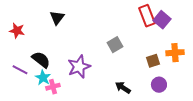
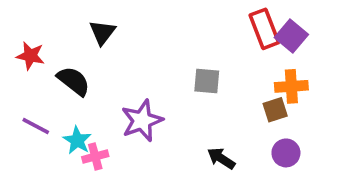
gray square: (115, 45) -> (207, 81), turned 35
orange cross: (175, 53) -> (291, 86), moved
black semicircle: (41, 60) -> (74, 81), moved

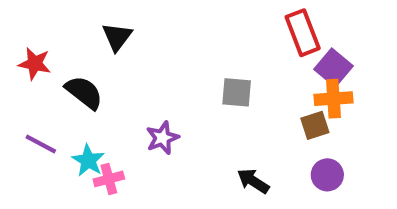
purple square: (291, 36) -> (333, 68), moved
purple star: (142, 121) -> (162, 138), size x0.7

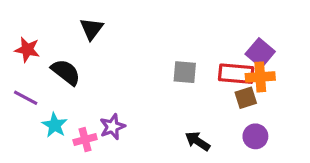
red rectangle: (303, 33) -> (236, 74), moved, turned -64
purple star: (162, 138) -> (112, 127), moved
purple line: (41, 144) -> (26, 98), moved
cyan star: (88, 160) -> (55, 125), moved

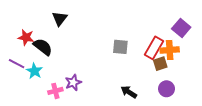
red star: (27, 50) -> (26, 37), moved
purple square: (260, 53) -> (181, 28), moved
red rectangle: (236, 74) -> (154, 48), turned -65
cyan star: (55, 125) -> (34, 71), moved

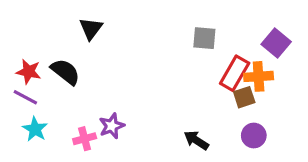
red star: (26, 37) -> (29, 72), moved
gray square: (120, 47) -> (204, 38), moved
cyan star: (34, 71) -> (35, 129), moved

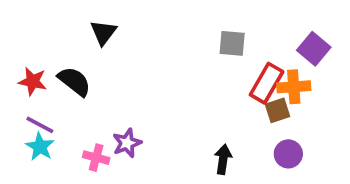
purple line: (25, 97) -> (40, 125), moved
pink cross: (85, 139) -> (96, 158), turned 30
black arrow: (196, 140) -> (223, 159), turned 65

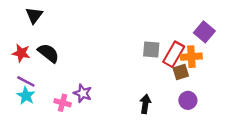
black triangle: (103, 32) -> (34, 15), moved
gray square: (232, 43) -> (151, 50), moved
purple star: (127, 143) -> (83, 93), turned -30

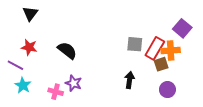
red star: (21, 53) -> (29, 47), moved
black semicircle: (48, 53) -> (67, 50), moved
purple line: (26, 81) -> (15, 65), moved
black arrow: (145, 104) -> (129, 80), moved

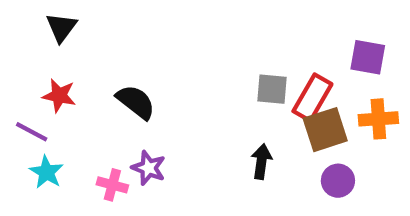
purple square: (182, 28) -> (368, 57), turned -30
orange cross: (171, 50) -> (378, 119), moved
brown square: (161, 64) -> (325, 130), size x1.5

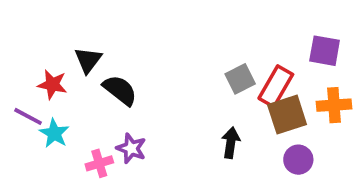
black triangle: (61, 27) -> (88, 60), moved
gray square: (272, 89) -> (240, 79), turned -32
cyan star: (46, 172) -> (54, 133), moved
pink cross: (112, 185) -> (99, 163), turned -32

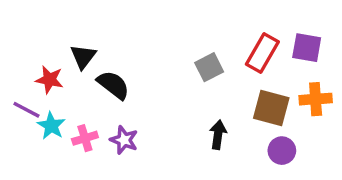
gray square: (240, 79) -> (209, 67), moved
red rectangle: (276, 86) -> (262, 53), moved
brown square: (287, 115) -> (271, 108), turned 33
pink cross: (99, 163) -> (85, 138), moved

